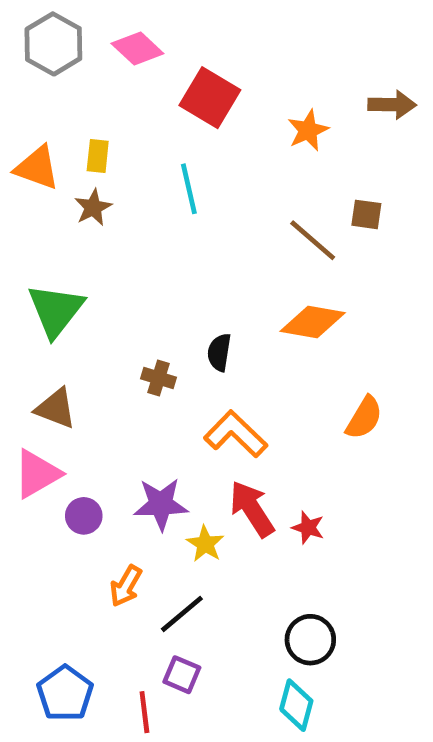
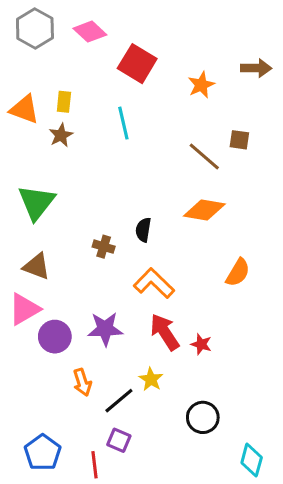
purple circle: (84, 516) -> (55, 337), size x1.4
yellow star: (205, 544) -> (151, 379), moved
orange arrow: (126, 586) -> (82, 382), turned -48
cyan diamond: (296, 705) -> (252, 460), moved

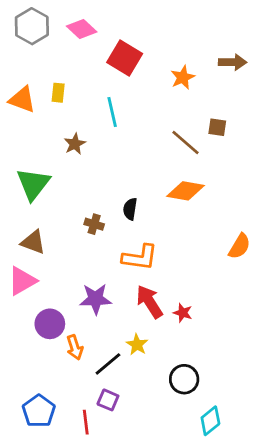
brown star: (61, 135) -> (75, 144), moved
orange semicircle: (238, 273) -> (239, 246), moved
orange L-shape: (154, 283) -> (140, 257), turned 144
purple circle: (55, 337) -> (50, 324), moved
cyan diamond: (252, 460) -> (210, 421), moved, turned 36

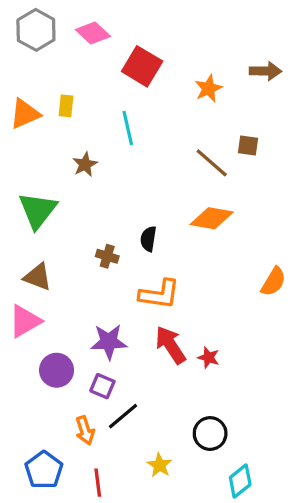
orange triangle: (22, 100) -> (25, 114), turned -44
yellow star: (137, 345) -> (159, 465), moved
orange arrow: (75, 347) -> (85, 430), moved
purple square: (108, 400) -> (102, 386), moved

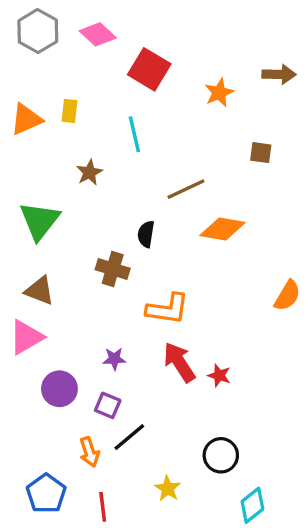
brown line: (212, 163) -> (186, 189), moved, turned -66
black semicircle: (148, 239) -> (146, 234), moved
brown cross: (107, 256) -> (113, 269), size x1.4
purple star: (109, 342) -> (114, 359), size x0.6

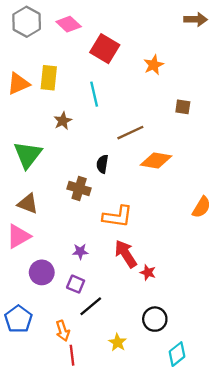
brown arrow: (279, 74) -> (196, 19), moved
yellow rectangle: (69, 111) -> (49, 78), size x1.5
red star: (219, 375) -> (148, 272), moved
orange arrow: (89, 452) -> (63, 331), moved
blue pentagon: (46, 494) -> (18, 319), moved

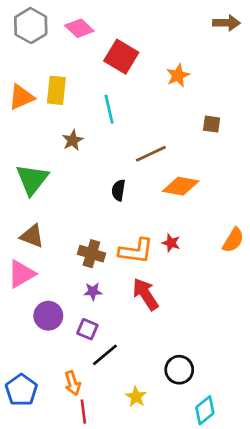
brown cross: (79, 188) -> (91, 254), moved
red star: (148, 272) -> (171, 243), moved
blue pentagon: (18, 319) -> (21, 390), moved

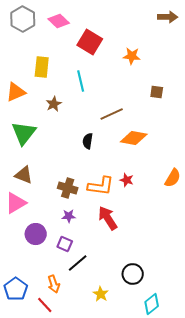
orange star: (178, 75) -> (132, 56), turned 30
orange triangle: (21, 97) -> (16, 92), moved
red line: (83, 412) -> (45, 305), moved, turned -36

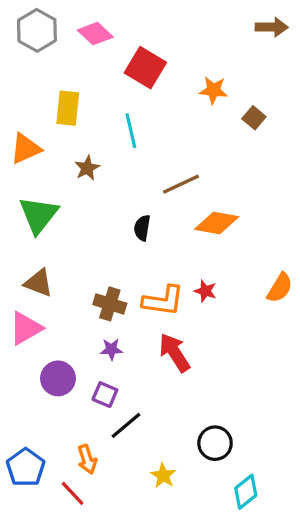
brown square: (157, 92) -> (254, 118), moved, turned 32

